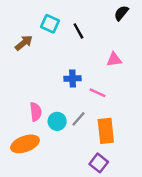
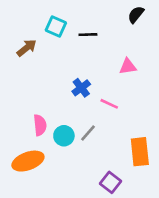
black line: (78, 31) -> (88, 35), turned -63
blue cross: (73, 78) -> (81, 88), turned -35
orange rectangle: (106, 131) -> (140, 152), moved

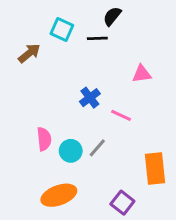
black semicircle: (136, 15) -> (112, 16), moved
orange ellipse: (28, 161) -> (59, 195), moved

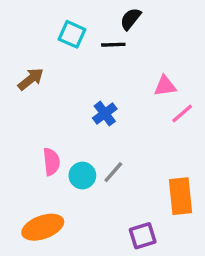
brown arrow: (29, 53) -> (31, 79), moved
pink line: (121, 115) -> (182, 114), moved, turned -66
orange ellipse: (59, 195) -> (43, 227), moved
purple square: (122, 203) -> (143, 236), turned 35

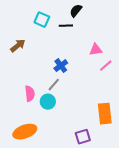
gray line: (113, 172) -> (54, 85), moved

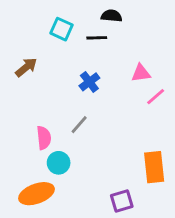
black semicircle: (76, 11) -> (111, 16), turned 56
blue cross: (61, 66) -> (89, 82), moved
cyan circle: (48, 102) -> (59, 163), moved

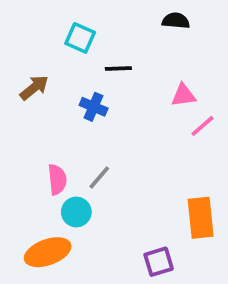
black semicircle: (111, 16) -> (176, 21), moved
black line: (97, 38) -> (118, 69), moved
blue cross: (89, 82) -> (94, 107), moved, turned -30
gray line: (79, 125) -> (99, 178), moved

